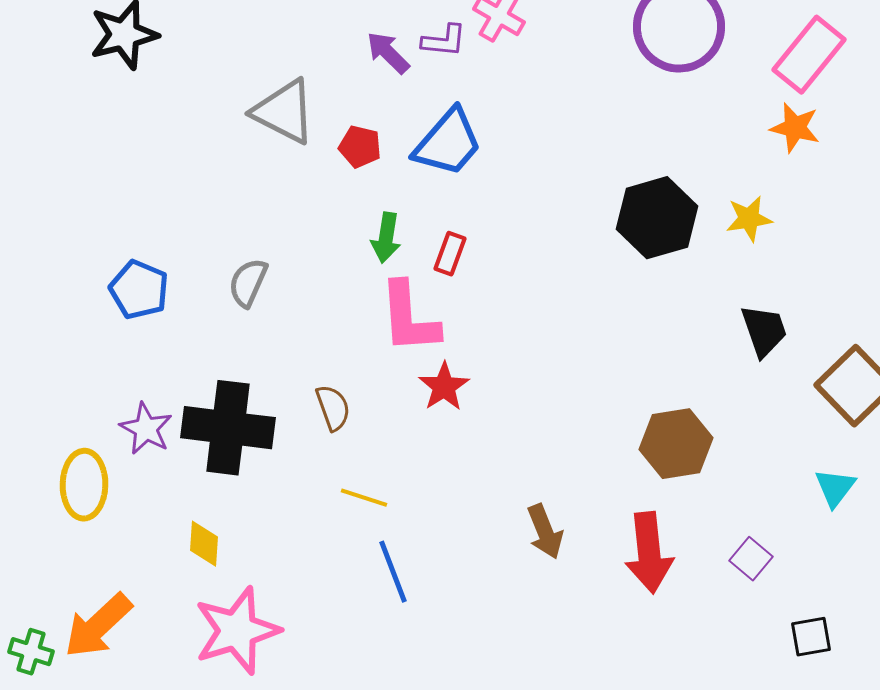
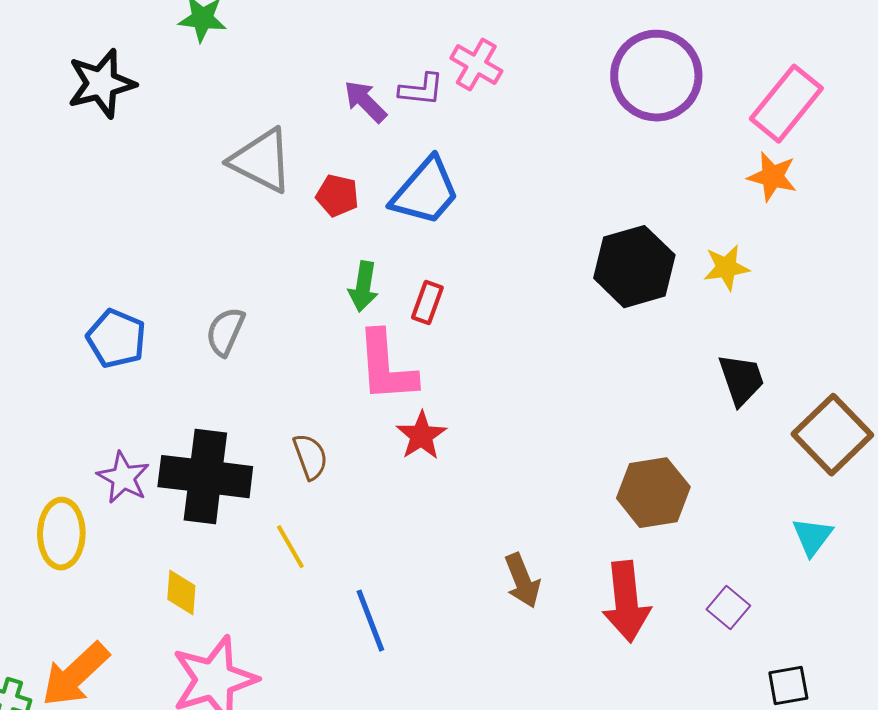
yellow line: (364, 498) -> (290, 547), moved, turned 42

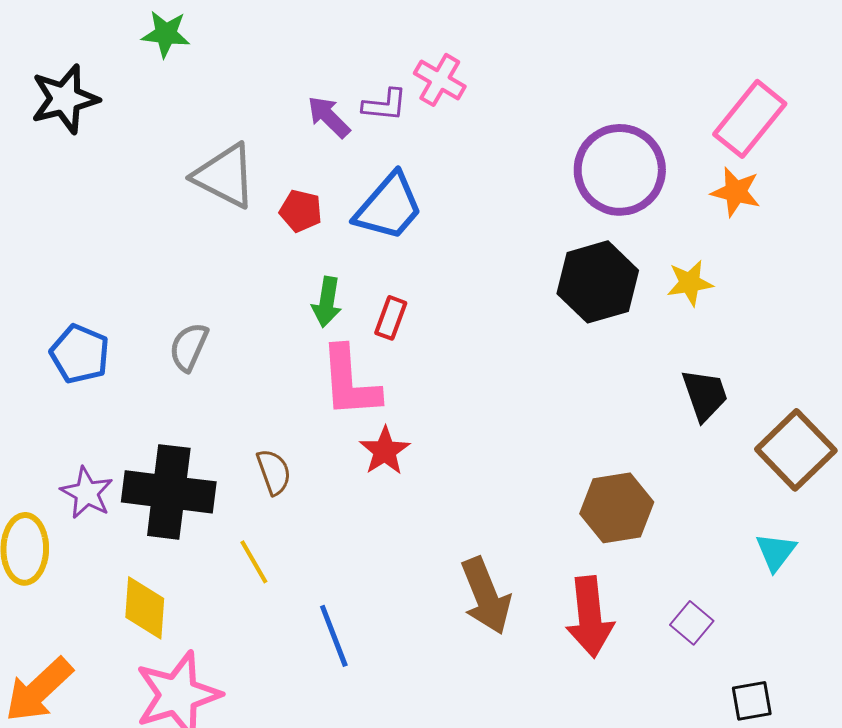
purple circle: (656, 76) -> (620, 170), moved
brown arrow: (522, 581) -> (486, 596), size x1.4
yellow diamond: (181, 593) -> (145, 608), size x1.4

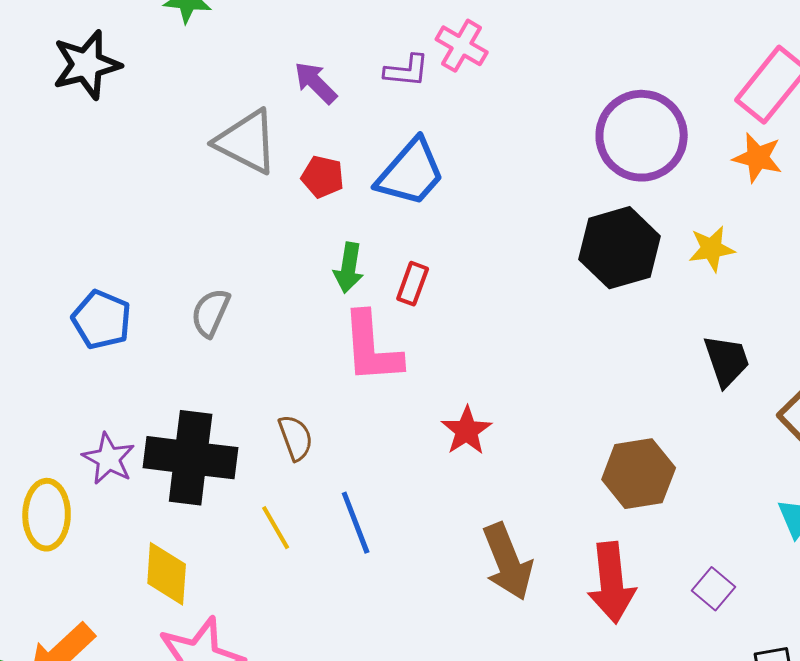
purple arrow: (329, 117) -> (316, 83), moved
red star: (385, 451) -> (467, 431), moved
blue line: (334, 636) -> (356, 523), moved

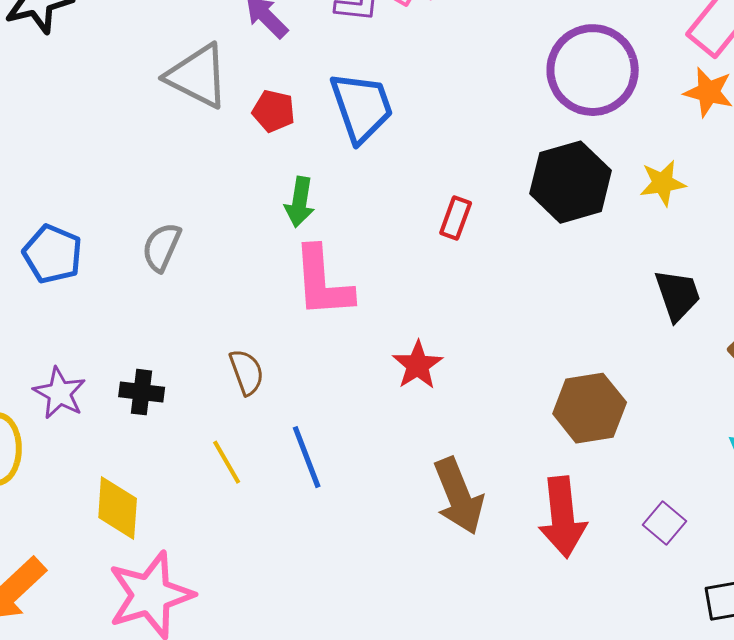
blue trapezoid: (411, 173) -> (362, 107), turned -60
red rectangle: (413, 284) -> (456, 218), moved
black cross: (191, 458) -> (142, 392), size x0.5

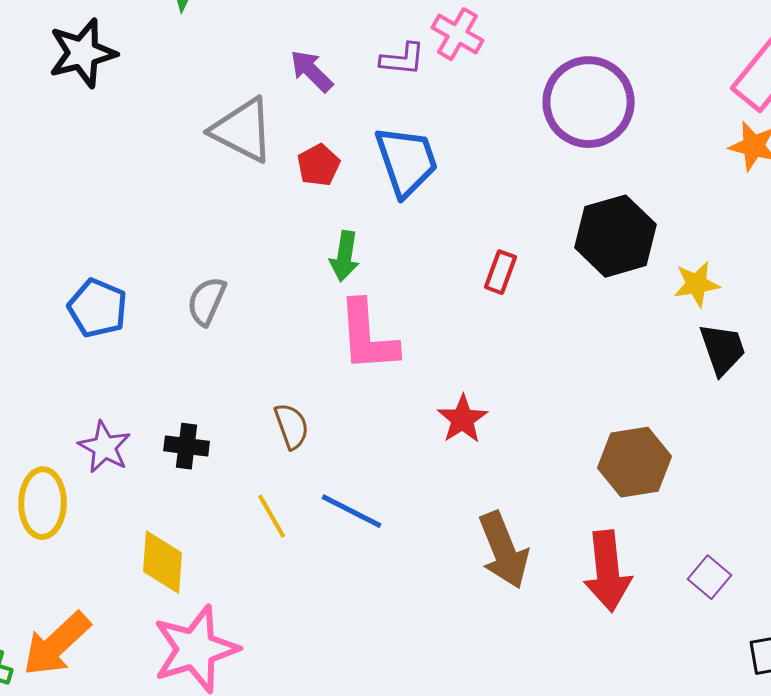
purple circle: (593, 70) -> (589, 102), moved
red pentagon: (274, 111) -> (319, 165), turned 30
yellow star: (663, 183) -> (697, 284), moved
blue line: (307, 457) -> (352, 511), turned -42

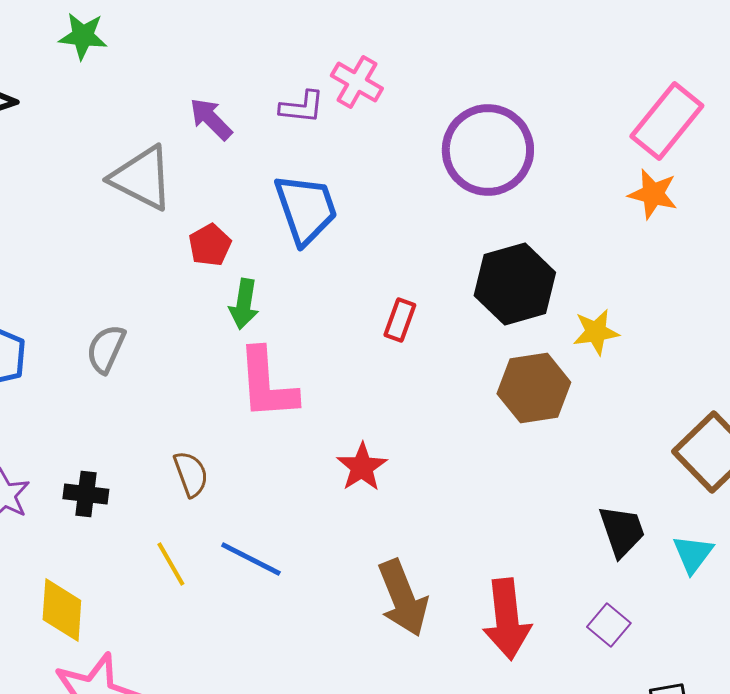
red pentagon: (319, 165) -> (210, 245), moved
black trapezoid: (723, 349) -> (622, 531), moved
brown hexagon: (635, 462) -> (534, 388), moved

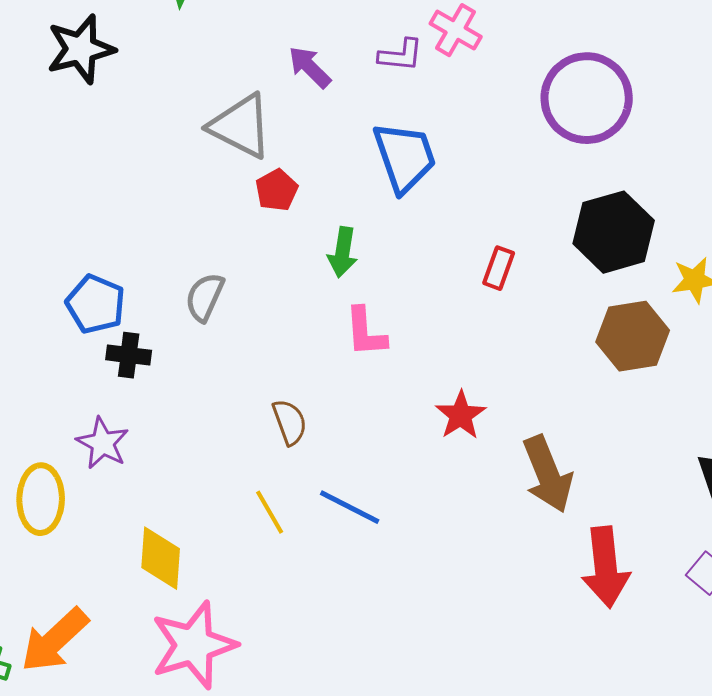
red pentagon: (210, 245) -> (277, 190), moved
pink L-shape: (267, 384) -> (366, 332), size x0.7
black cross: (86, 494) -> (129, 355), moved
brown arrow: (403, 598) -> (548, 474), moved

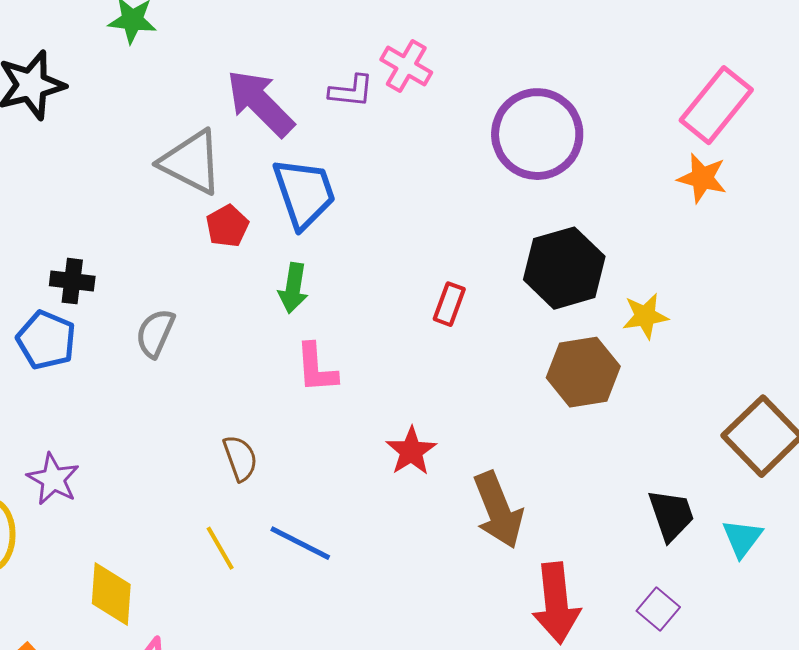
purple arrow: (310, 67) -> (260, 103), size x1.6
blue trapezoid: (405, 157) -> (304, 193), moved
black cross: (129, 355) -> (72, 281), moved

